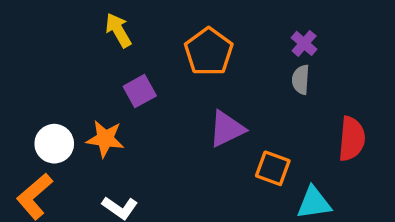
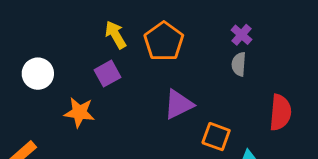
yellow arrow: (118, 30) -> (116, 35), moved
white circle: (54, 144) -> (38, 74), moved

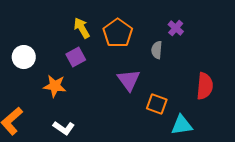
gray semicircle: (239, 64) -> (157, 50), moved
purple triangle: (179, 104) -> (129, 80), turned -40

